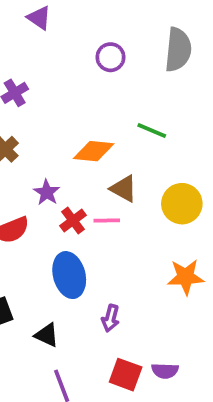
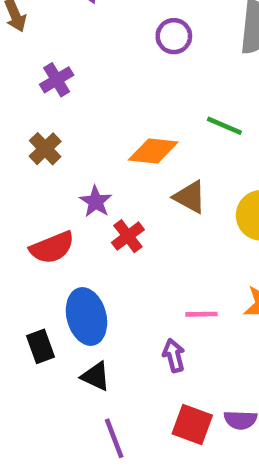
pink line: (107, 221) -> (201, 314), moved
blue ellipse: (69, 275) -> (87, 316), moved
purple arrow: (110, 318) -> (174, 356), turned 152

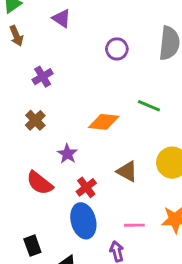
brown triangle: (190, 197) -> (127, 171), moved
red cross: (128, 236) -> (86, 187), moved
red semicircle: (52, 248) -> (40, 183), turned 60
blue ellipse: (87, 316) -> (83, 221), moved

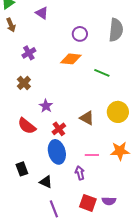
orange diamond: (104, 122) -> (71, 59), moved

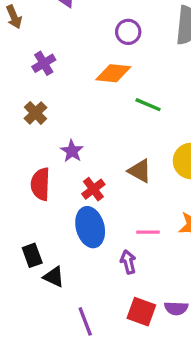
green line: (102, 73) -> (148, 105), moved
red semicircle: (27, 126) -> (40, 184), turned 54
black triangle: (46, 182) -> (54, 277), moved

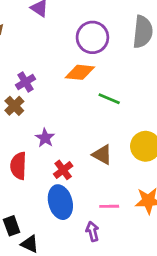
purple circle: (128, 32) -> (92, 37), size x1.5
purple cross: (44, 63) -> (25, 82), moved

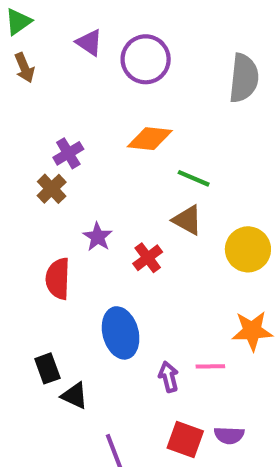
purple circle: (92, 37) -> (146, 59), moved
brown triangle: (102, 155) -> (187, 220), moved
red cross: (63, 170) -> (148, 258), moved
pink line: (109, 206) -> (210, 366), moved

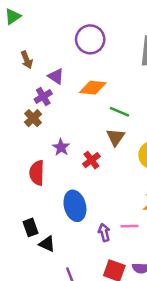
purple triangle: (89, 43) -> (56, 76), moved
brown arrow: (24, 68) -> (27, 60), moved
brown triangle: (187, 220) -> (116, 137), turned 36

